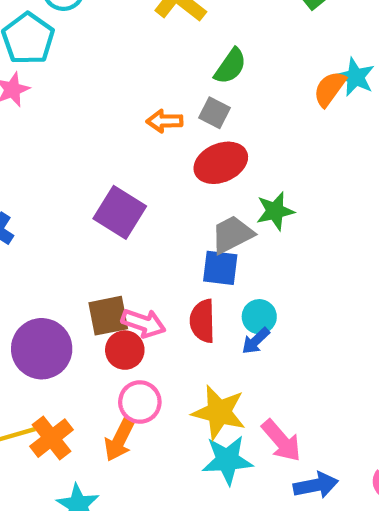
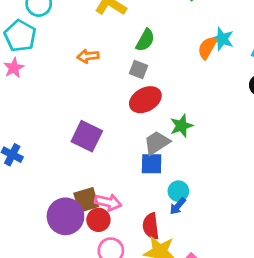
orange arrow: (165, 121) -> (88, 56), moved
red semicircle: (203, 321) -> (151, 226), moved
purple circle: (42, 349) -> (65, 216), moved

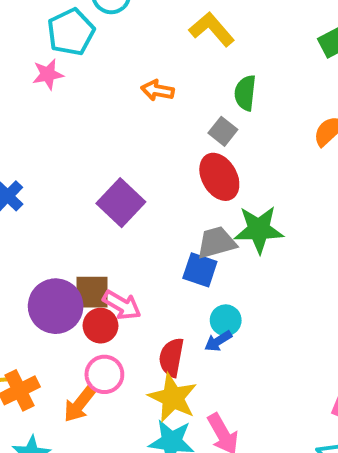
green semicircle: (145, 40) -> (245, 93), turned 140
red ellipse: (145, 100) -> (219, 177), turned 72
green star: (181, 126) -> (259, 229), size x1.4

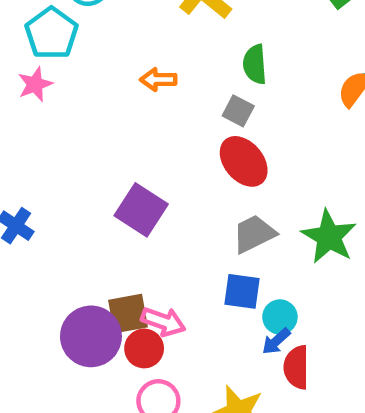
green star: (259, 229) -> (329, 237), moved, turned -30
blue square: (200, 270) -> (242, 291), moved
red semicircle: (171, 357) -> (296, 367), moved

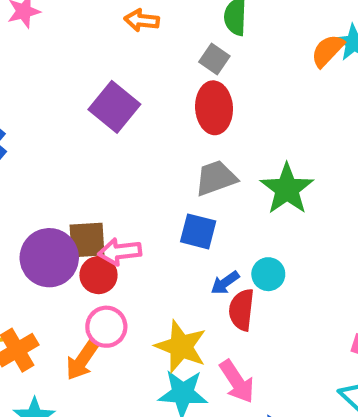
red ellipse: (244, 161) -> (214, 108), turned 30
purple square: (141, 210) -> (114, 107), moved
cyan circle: (280, 317) -> (268, 274), moved
pink arrow: (163, 322) -> (120, 252), turned 147

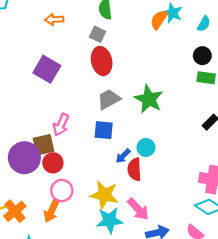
pink arrow: (120, 252) -> (61, 125), moved, turned -50

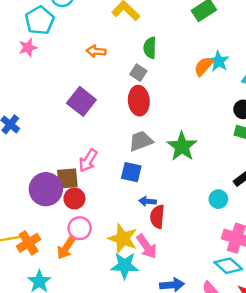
cyan circle: (146, 147) -> (218, 199), moved
blue arrow: (123, 156) -> (147, 201), turned 42
pink arrow: (138, 209) -> (147, 246), moved

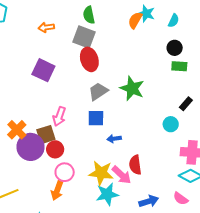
gray square: (138, 73) -> (84, 37), size x1.6
red semicircle: (157, 217) -> (135, 165), moved
orange cross: (29, 243) -> (17, 130), moved

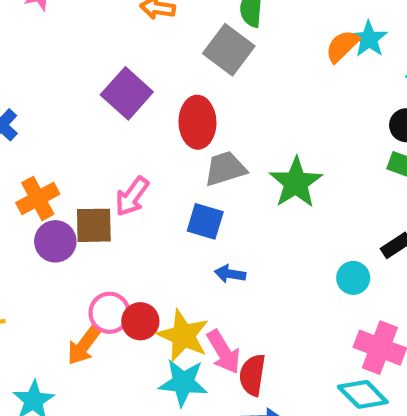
red ellipse: (89, 59) -> (197, 122), moved
purple circle: (31, 147) -> (55, 241), size x0.7
red circle: (55, 149) -> (140, 321), moved
red semicircle: (135, 165) -> (252, 375), moved

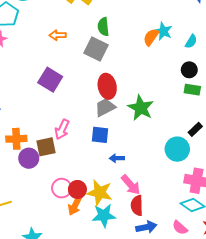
red ellipse: (197, 122) -> (107, 86), moved
orange cross: (38, 198) -> (16, 139), turned 36
cyan circle: (353, 278) -> (177, 149), size x1.5
orange arrow: (84, 345) -> (75, 205), moved
pink arrow: (224, 352) -> (131, 185), moved

